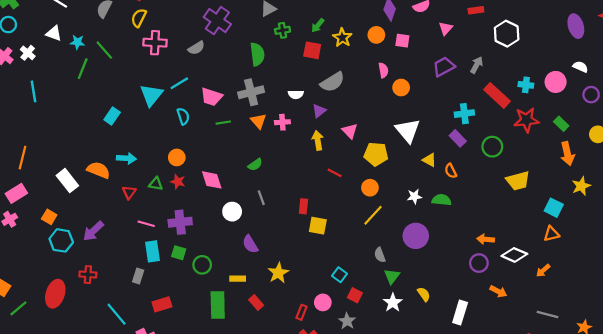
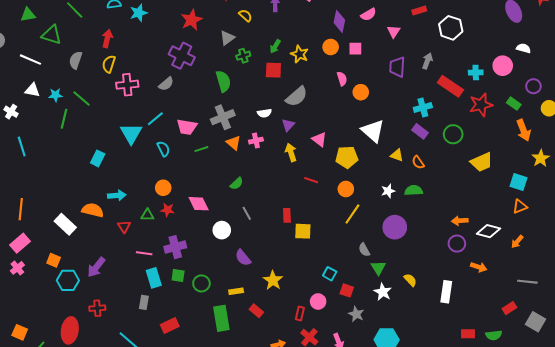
purple trapezoid: (444, 67) -> (397, 67), turned -50
purple circle: (591, 95) -> (533, 86), moved
gray star: (347, 321) -> (356, 314), moved

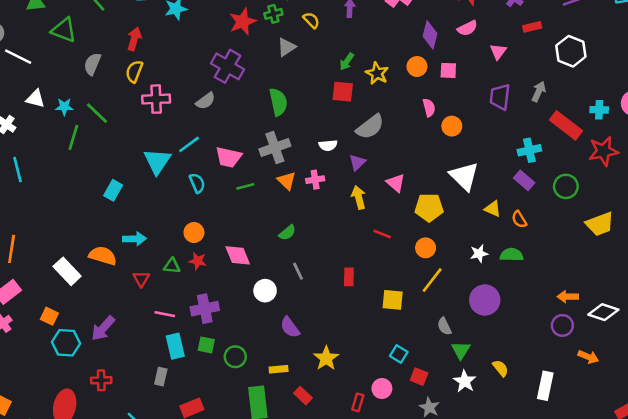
green cross: (243, 56) -> (273, 14), moved
white line: (30, 60) -> (18, 57), moved
yellow square: (303, 231) -> (393, 300), moved

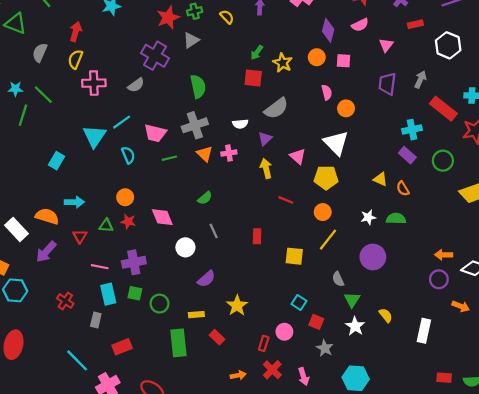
gray triangle: (286, 47) -> (191, 40), moved
white triangle: (464, 176) -> (336, 143), moved
purple semicircle: (290, 327) -> (206, 279), turned -96
purple arrow: (103, 328) -> (46, 252), moved
red cross: (101, 380) -> (65, 301), moved, turned 35

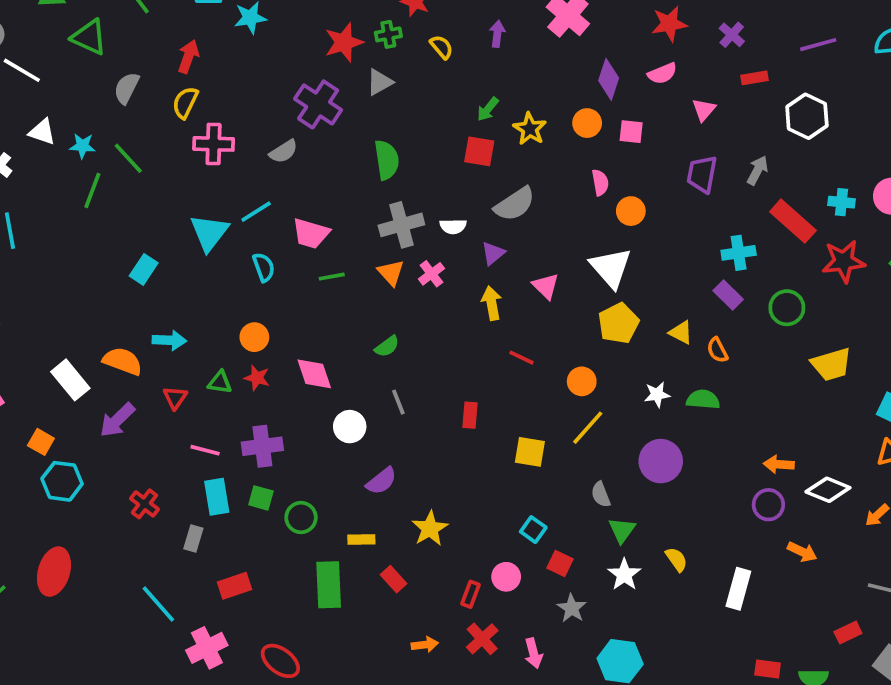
gray cross: (195, 125) -> (401, 225), moved
pink cross: (229, 153) -> (432, 274), turned -32
yellow pentagon: (326, 178) -> (618, 323), moved, turned -30

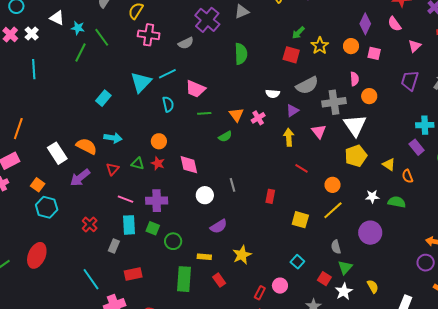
pink semicircle: (662, 73) -> (395, 24), turned 70
gray cross: (401, 225) -> (334, 102), moved
green semicircle: (387, 346) -> (225, 136), moved
red square: (560, 564) -> (324, 279), moved

